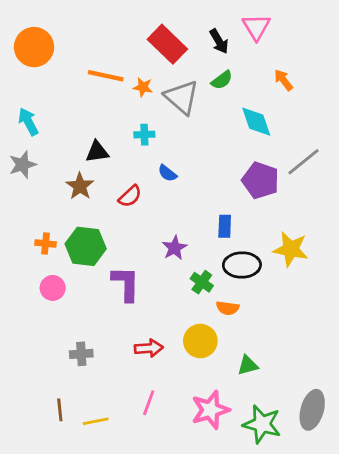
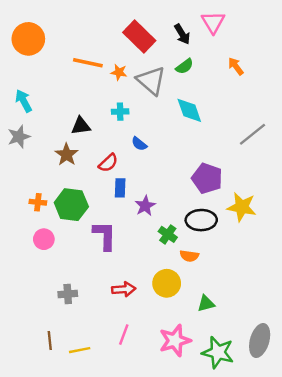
cyan diamond: (256, 122) -> (189, 110), moved
purple pentagon: (261, 180) -> (207, 178), moved
blue rectangle: (225, 226) -> (120, 188), moved

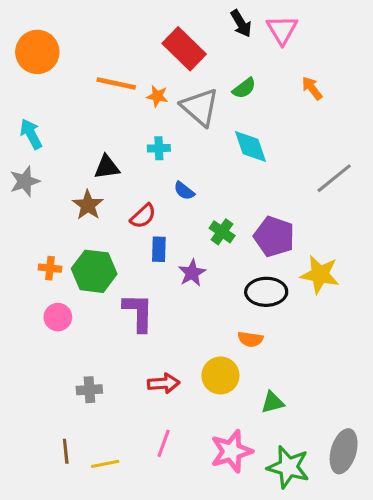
black arrow: (182, 34) -> (241, 23), moved
green cross: (168, 234) -> (222, 232), moved

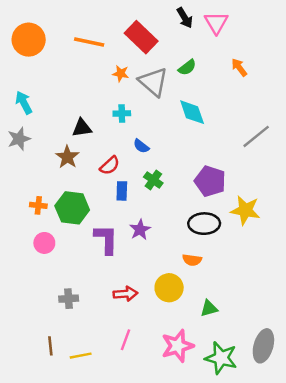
orange line: (116, 83) -> (89, 42), moved
green cross: (222, 232) -> (153, 180), moved
purple star: (192, 273) -> (140, 230), moved

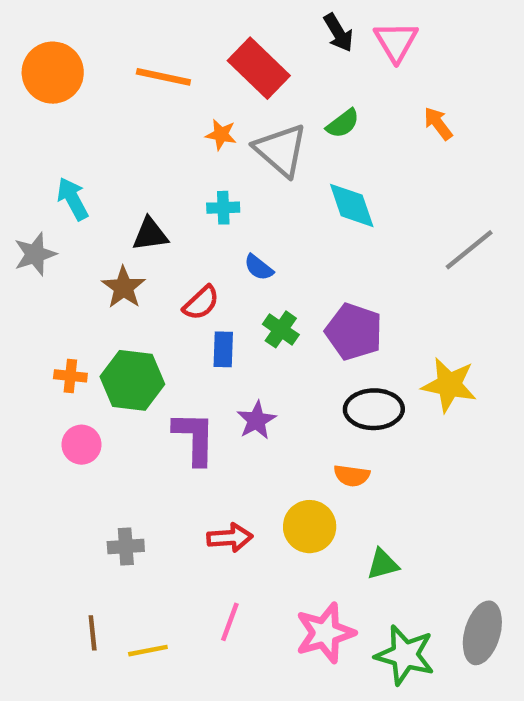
cyan arrow: (24, 103) -> (73, 199), moved
purple pentagon: (210, 181) -> (354, 332), moved

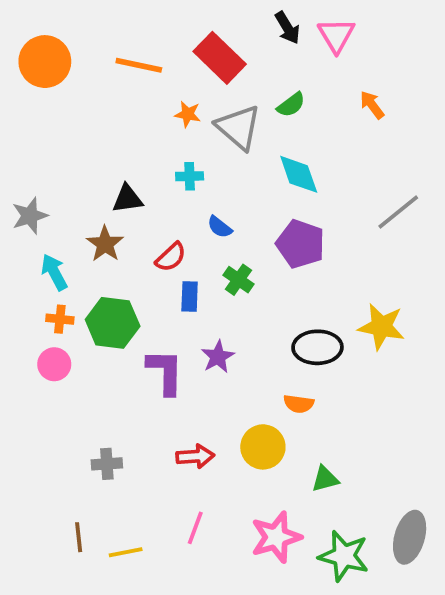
cyan arrow: (73, 199) -> (54, 272), moved
purple pentagon: (354, 332) -> (301, 244), moved
pink circle: (82, 445) -> (54, 364), moved

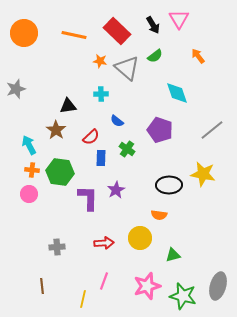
black arrow: (287, 28) -> (153, 25), moved
cyan diamond: (299, 174) -> (177, 93), moved
gray line: (398, 212) -> (212, 130), moved
gray star: (30, 216) -> (16, 89), moved
yellow line: (126, 552) -> (83, 299), moved, turned -66

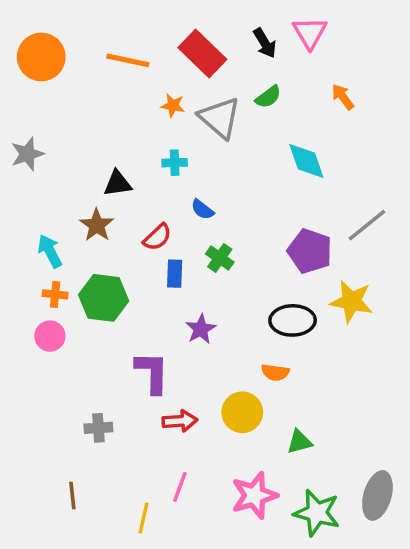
purple pentagon: (160, 130) -> (310, 251), moved
purple L-shape: (88, 198) -> (152, 372), moved

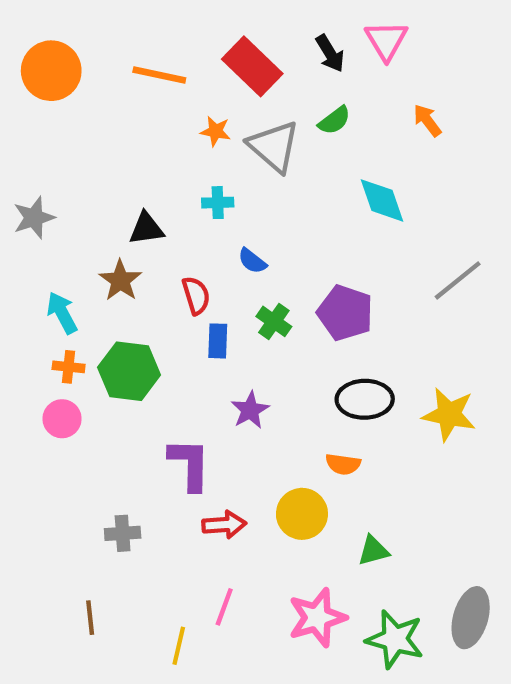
gray star: (27, 154) -> (34, 218), moved
red semicircle: (157, 237) -> (196, 296), turned -64
purple pentagon: (310, 251) -> (345, 313), moved
yellow star: (351, 301) -> (449, 414), moved

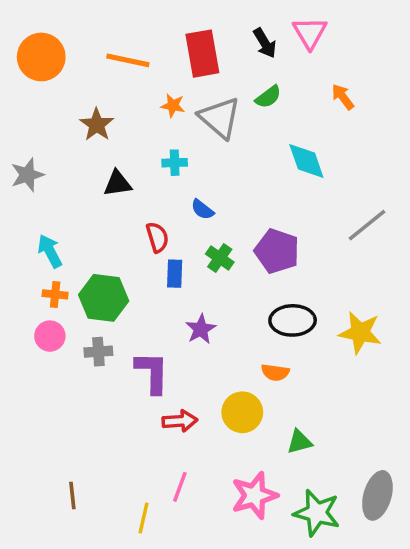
red rectangle: (252, 66) -> (202, 54), turned 36
brown star: (120, 280) -> (97, 125), moved
gray cross: (123, 533) -> (98, 352), moved

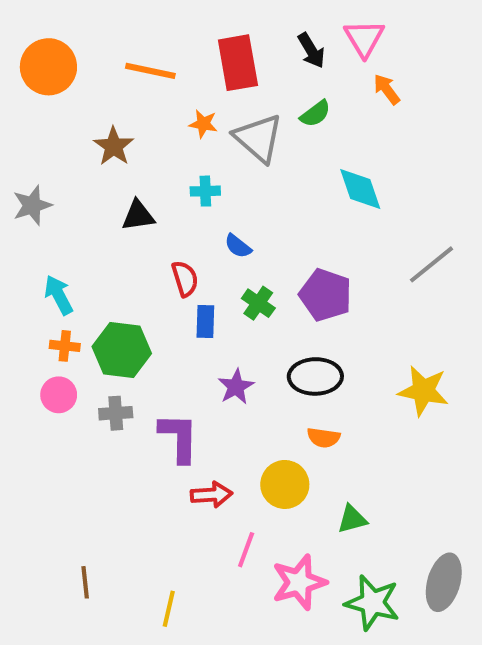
orange arrow: (343, 97) -> (387, 89), moved
black ellipse: (293, 320) -> (315, 376), moved
pink line: (180, 487) -> (246, 550), moved

